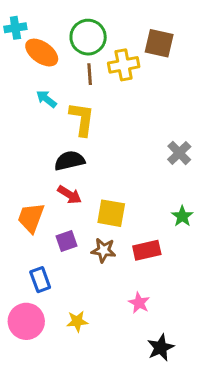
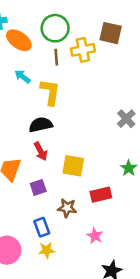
red arrow: (70, 195) -> (41, 151), turned 30
brown star: (104, 250) -> (67, 208), moved
blue rectangle: (40, 280) -> (42, 227), moved

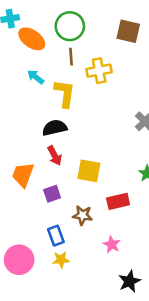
yellow cross: (83, 50) -> (99, 71), moved

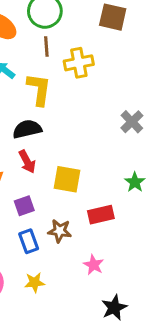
blue rectangle: (56, 236) -> (29, 241), moved

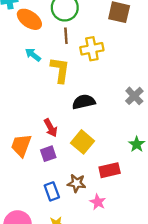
black semicircle: (27, 129) -> (84, 102), moved
yellow square: (67, 179) -> (82, 142), turned 30
purple square: (24, 206) -> (48, 154), moved
pink star: (94, 265) -> (98, 202), moved

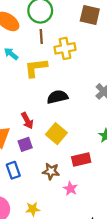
yellow L-shape: (60, 70) -> (36, 68), turned -105
blue rectangle: (52, 191) -> (13, 170), moved

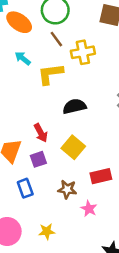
brown line: (41, 37) -> (56, 39), turned -32

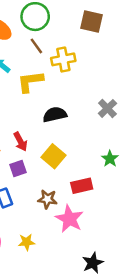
pink star: (89, 209) -> (69, 219), size x1.6

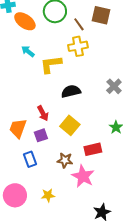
brown line: (36, 46) -> (79, 24), moved

